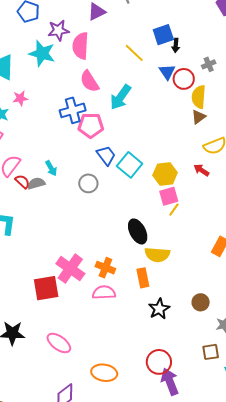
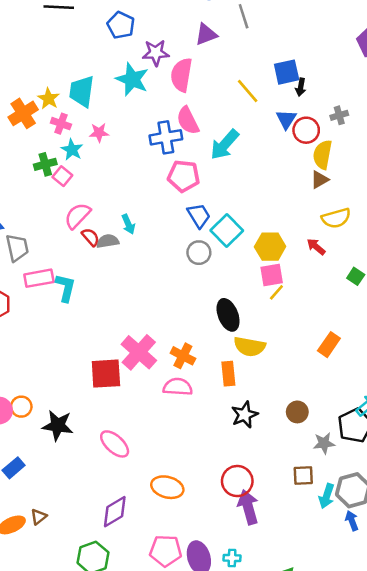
blue cross: (73, 110) -> (166, 137), moved
gray circle: (88, 183) -> (199, 253), moved

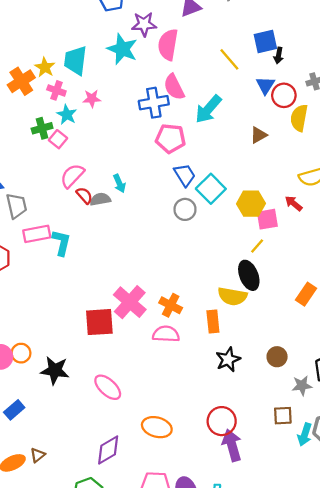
brown triangle: (320, 180) -> (259, 135), moved
pink square: (272, 275) -> (267, 219), moved
black ellipse: (228, 315) -> (249, 275), moved

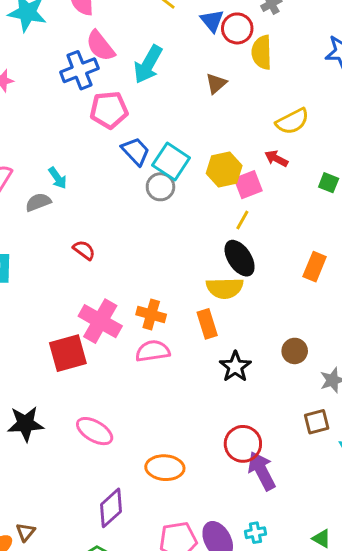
red semicircle: (84, 195) -> (84, 250), moved
gray circle: (185, 209) -> (160, 187), moved

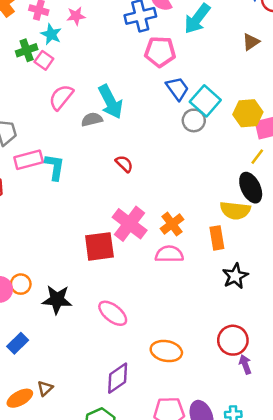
cyan arrow: (58, 178) -> (110, 102), size x1.8
orange cross: (151, 315) -> (172, 224), turned 30
purple arrow: (262, 471) -> (245, 364), size x0.6

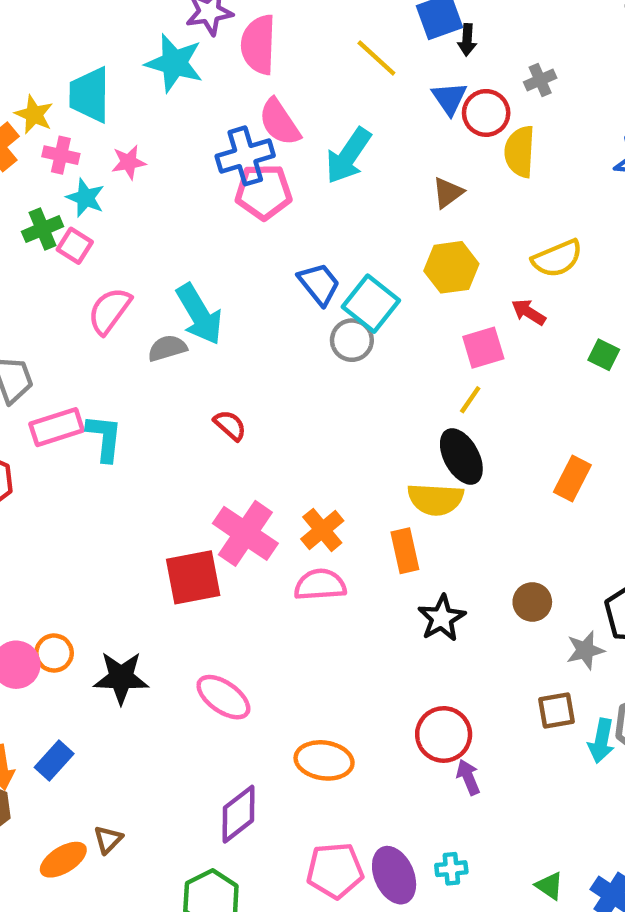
pink pentagon: (160, 52) -> (263, 192), moved
yellow hexagon: (248, 113) -> (451, 267), moved

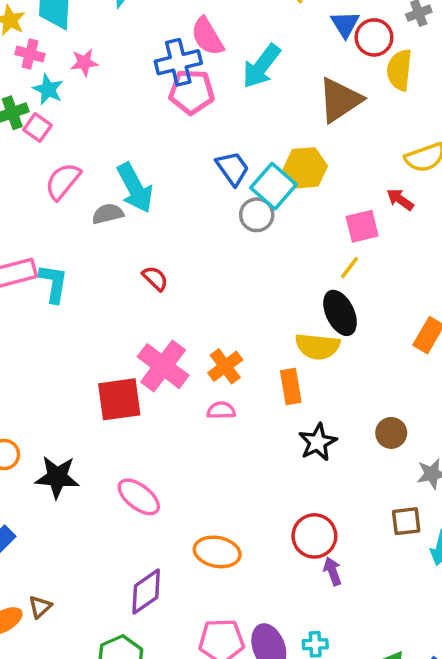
brown triangle: (448, 193) -> (340, 100), size x1.8
yellow hexagon: (451, 267) -> (305, 168), moved
pink semicircle: (320, 585) -> (221, 410), size x0.7

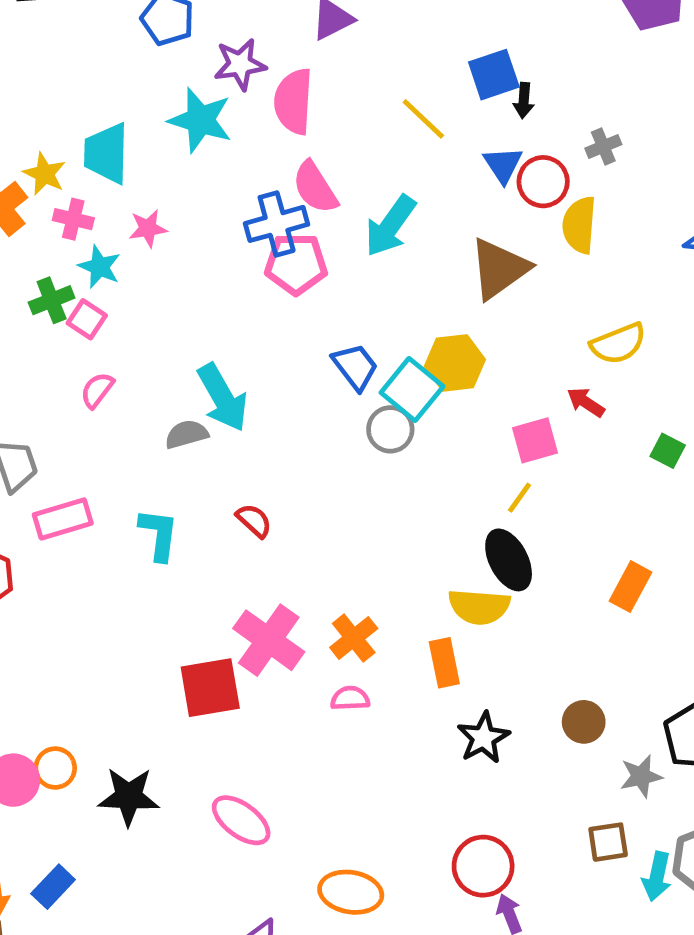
pink semicircle: (63, 181) -> (97, 390), moved, size x0.7
cyan L-shape: (53, 283) -> (159, 534), moved

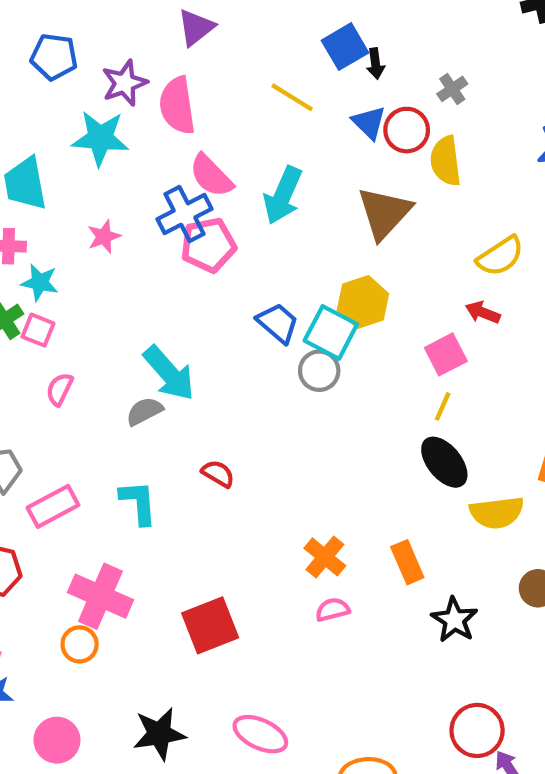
pink star: (148, 228) -> (104, 237), moved
yellow semicircle: (479, 607) -> (497, 513), moved
pink cross: (269, 640) -> (100, 596), moved
orange circle: (55, 768) -> (80, 644), moved

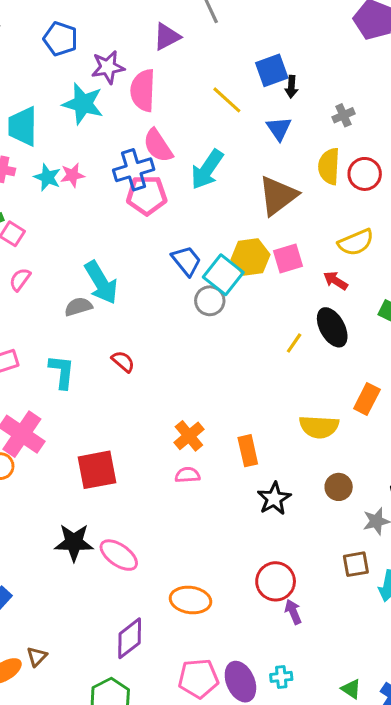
red circle: (407, 130) -> (365, 174), moved
cyan star: (40, 282) -> (47, 177), moved
pink square: (446, 354) -> (288, 258), moved
black ellipse: (444, 462) -> (332, 327), moved
black star: (159, 734) -> (74, 542), moved

